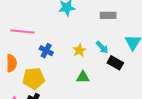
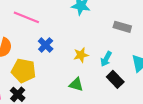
cyan arrow: (102, 47) -> (106, 59), turned 56

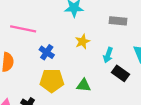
yellow star: (81, 55) -> (83, 42), moved
yellow pentagon: (24, 71) -> (52, 81), moved

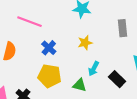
gray rectangle: (118, 21) -> (123, 28), turned 70
cyan arrow: (108, 55) -> (94, 69), moved

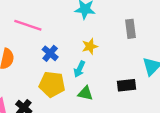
cyan arrow: (94, 69) -> (79, 69), moved
black rectangle: (117, 79) -> (126, 85), turned -49

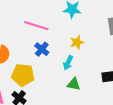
pink line: (28, 25) -> (36, 26), moved
yellow pentagon: (52, 84) -> (23, 75), moved

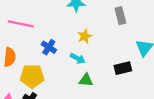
pink line: (36, 26) -> (21, 24), moved
cyan arrow: (68, 63) -> (78, 58), turned -80

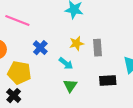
gray rectangle: (120, 16) -> (98, 48), moved
green triangle: (86, 80) -> (70, 86), turned 48

